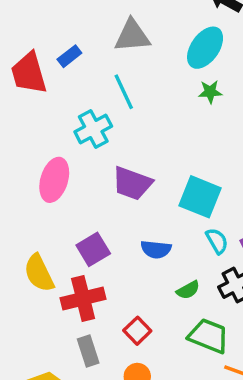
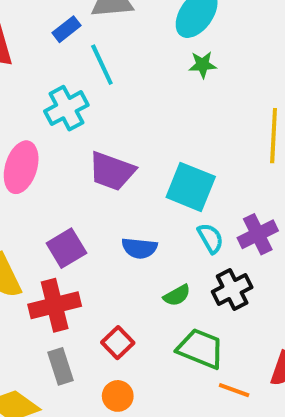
blue rectangle: (69, 56) -> (66, 29), moved

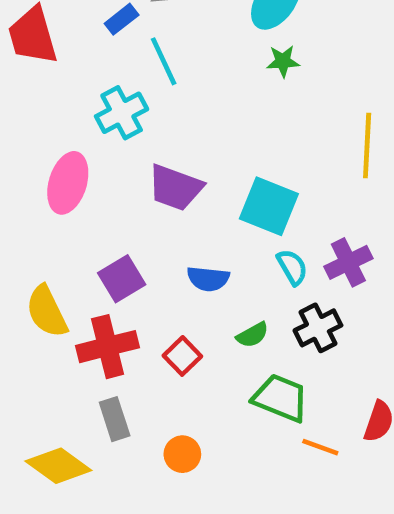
red square: (118, 343) -> (182, 356), moved

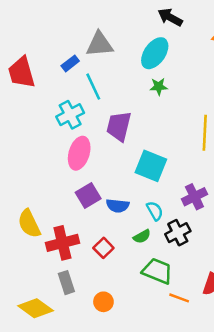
pink ellipse: (68, 183) -> (79, 153), moved
purple trapezoid: (175, 188) -> (119, 126), moved, turned 84
cyan semicircle: (292, 267) -> (155, 211), moved
purple square: (122, 279) -> (88, 195), moved

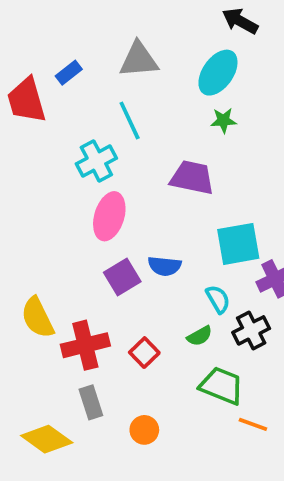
blue rectangle: (70, 63) -> (69, 73), moved
purple trapezoid: (119, 126) -> (192, 178), moved, turned 88
cyan square: (151, 166) -> (238, 244), moved, turned -32
blue semicircle: (118, 206) -> (165, 266), moved

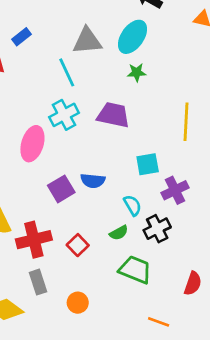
gray triangle: (139, 60) -> (87, 41), moved
cyan cross: (96, 161) -> (64, 115), moved
pink ellipse: (109, 216) -> (32, 144), moved
cyan square: (238, 244) -> (148, 164), size x0.7
orange line: (253, 424) -> (159, 322), moved

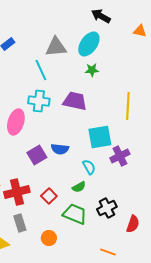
cyan cross: (64, 115) -> (39, 101), turned 35
cyan square: (148, 164) -> (100, 137), size x1.4
black cross: (157, 229) -> (107, 208), moved
green trapezoid: (135, 270) -> (75, 214), moved

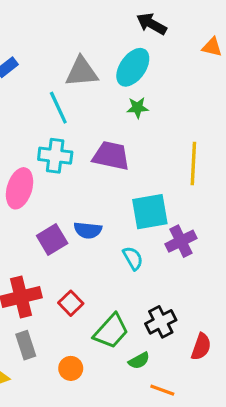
green semicircle: (79, 187) -> (139, 361), moved
green trapezoid: (75, 214) -> (111, 331), turned 110

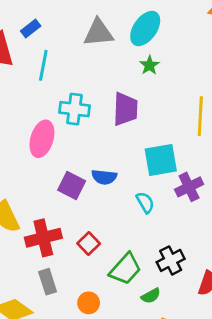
cyan line: (58, 108) -> (43, 65), moved, turned 36
green star: (137, 108) -> (149, 65), turned -30
purple trapezoid: (111, 156) -> (125, 109), turned 80
purple square: (52, 240) -> (72, 185), turned -32

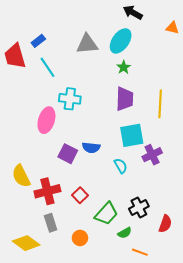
cyan line: (43, 65) -> (47, 67), turned -45
purple trapezoid: (125, 109) -> (125, 99), moved

